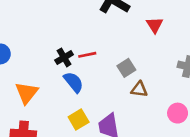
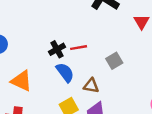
brown triangle: (139, 89) -> (91, 86), moved
orange triangle: (27, 93) -> (21, 81), turned -45

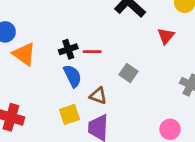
gray square: (114, 61) -> (128, 73), turned -35
orange triangle: (21, 81) -> (24, 54), moved

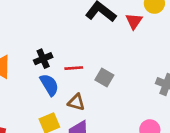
red triangle: (166, 36) -> (134, 21), moved
red line: (92, 52) -> (74, 68), moved

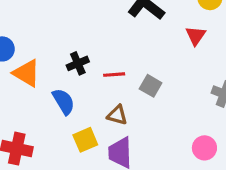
red triangle: (134, 21) -> (196, 36), moved
blue semicircle: (49, 85) -> (64, 101), moved

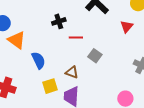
black cross: (78, 63) -> (59, 21), moved
red line: (114, 75) -> (76, 37), moved

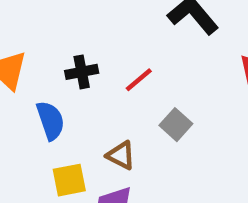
black cross: (59, 21) -> (82, 72), moved
red line: (76, 37) -> (139, 80), turned -48

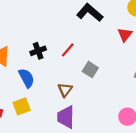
brown triangle: (121, 155) -> (65, 90), turned 49
yellow square: (69, 180) -> (22, 106), moved

